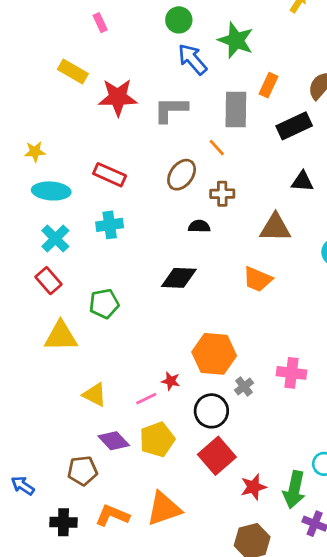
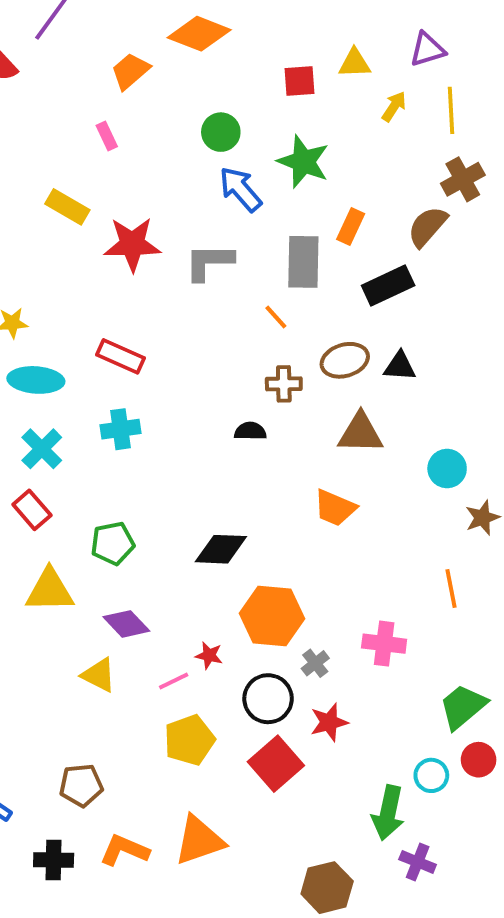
brown ellipse: (182, 175) -> (345, 360), moved, turned 36
black diamond: (179, 278) -> (221, 549), moved
purple diamond: (114, 441) -> (126, 624), moved
red star: (253, 487) -> (329, 722), moved

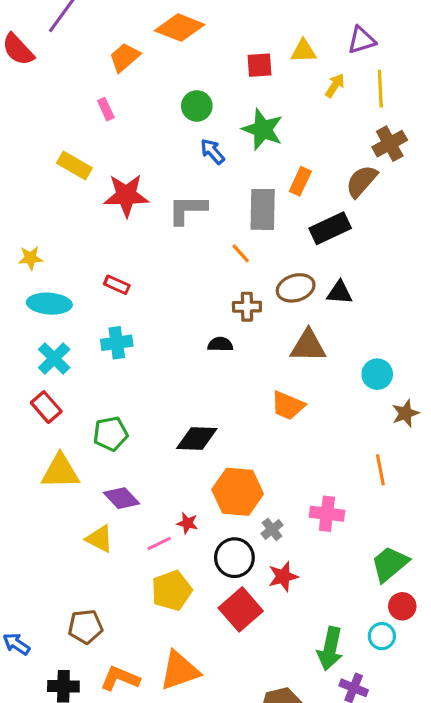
blue arrow: (240, 189) -> (212, 151), size x0.7
red rectangle: (120, 356) -> (117, 285), size x0.7
cyan circle: (431, 775) -> (382, 636), moved

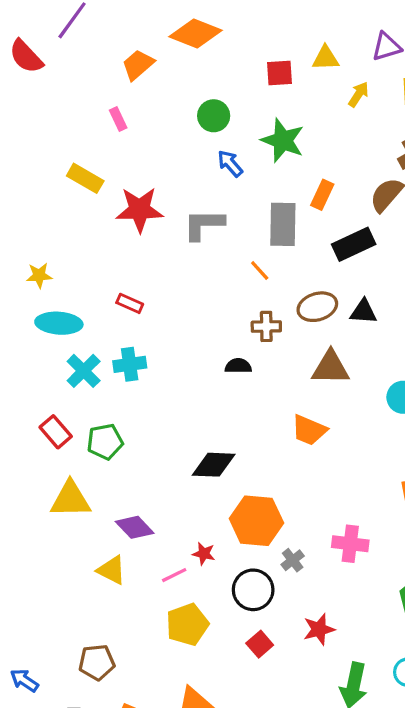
cyan cross: (54, 358) -> (84, 371), moved
green pentagon: (111, 434) -> (105, 442), moved
red star: (283, 576) -> (319, 629), moved
red square: (241, 609) -> (260, 644), size x0.6

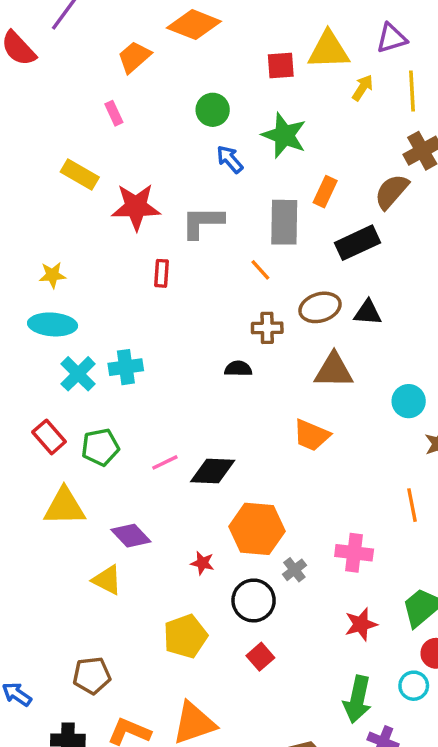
yellow triangle: (326, 58) -> (329, 50), size x1.5
yellow star: (39, 275) -> (53, 275), moved
red rectangle: (130, 303) -> (162, 273), moved, turned 70
pink line: (174, 575) -> (165, 462), moved
red star: (319, 629) -> (361, 624), moved

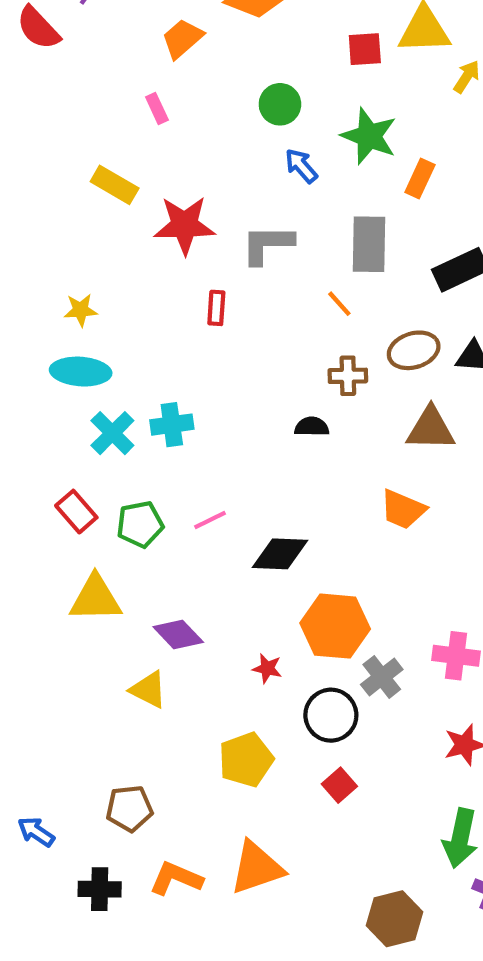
orange rectangle: (325, 192) -> (420, 179), moved
pink line: (165, 462) -> (210, 520), moved
gray cross: (294, 570) -> (382, 677), size x1.4

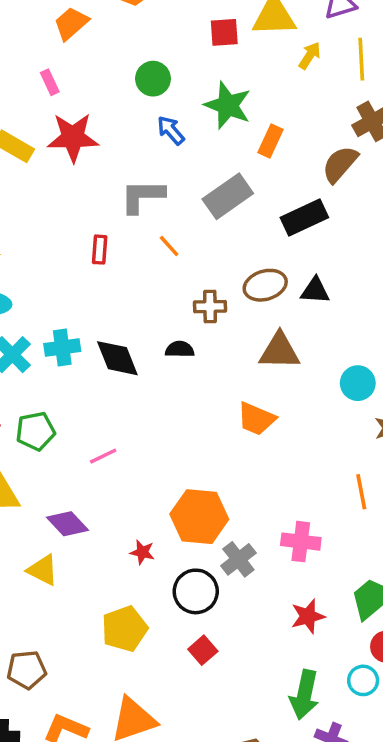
red star: (185, 225) -> (73, 137), moved
gray rectangle: (369, 244) -> (228, 196), turned 54
orange line: (339, 304) -> (169, 246), moved
pink line: (210, 520) -> (103, 456), moved
black diamond: (280, 554) -> (117, 358), moved, turned 66

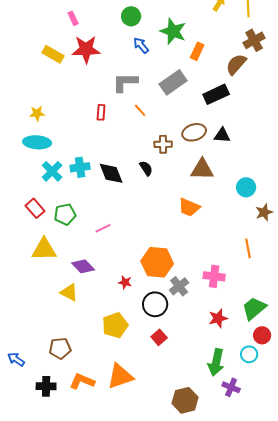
black semicircle: (180, 349) -> (146, 168), turned 56

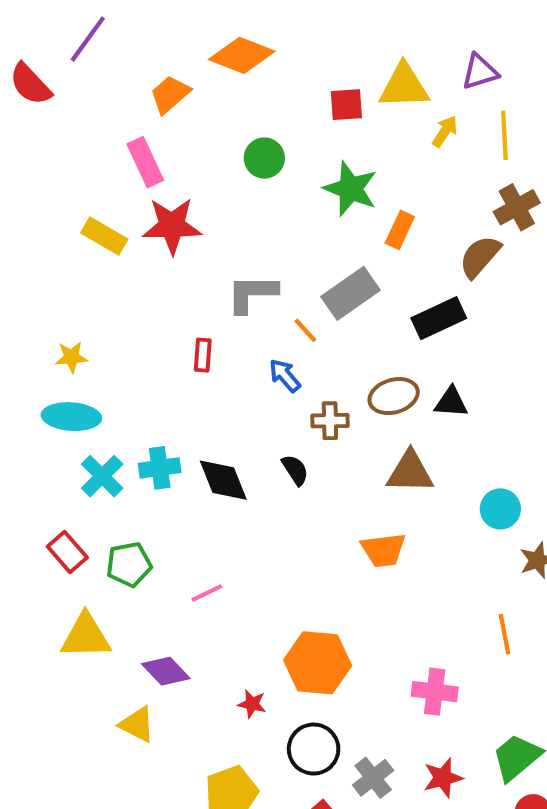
pink rectangle: (73, 18) -> (145, 162), size x1.6
blue arrow: (141, 45) -> (285, 376), moved
orange line: (140, 110) -> (305, 330), moved
orange trapezoid: (189, 207) -> (383, 550), turned -30
gray cross: (179, 286) -> (373, 778), moved

